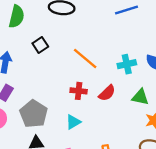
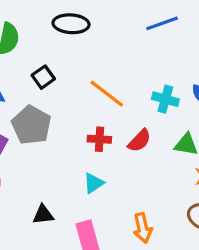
cyan cross: (127, 64) -> (165, 99), turned 30
gray pentagon: (34, 114) -> (31, 125), moved

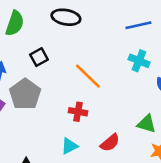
cyan cross: (165, 99) -> (139, 61), moved
red semicircle: (139, 141) -> (110, 143), moved

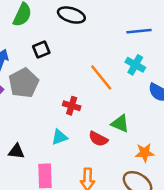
orange line: (88, 76) -> (101, 77), moved
green triangle: (147, 124) -> (120, 124), moved
red semicircle: (110, 143) -> (98, 139), turned 60

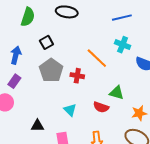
gray pentagon: (24, 83) -> (51, 70), moved
red cross: (72, 106) -> (77, 76), moved
cyan triangle: (59, 137) -> (70, 110), turned -48

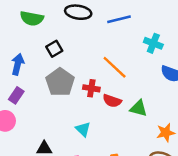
green semicircle: (28, 17) -> (32, 18), turned 84
blue line: (122, 18) -> (119, 19), moved
cyan cross: (123, 45) -> (153, 43), moved
red semicircle: (101, 107) -> (112, 101), moved

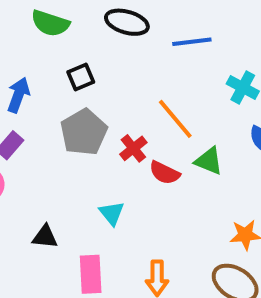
red cross: (91, 88) -> (133, 148), turned 35
green triangle: (139, 108) -> (209, 161), moved

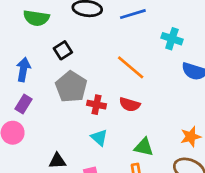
red cross: (133, 148) -> (96, 105), moved, turned -30
green triangle: (209, 161) -> (144, 147), moved

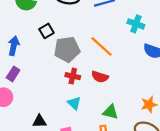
gray pentagon: (71, 87) -> (67, 49), moved, turned 30

